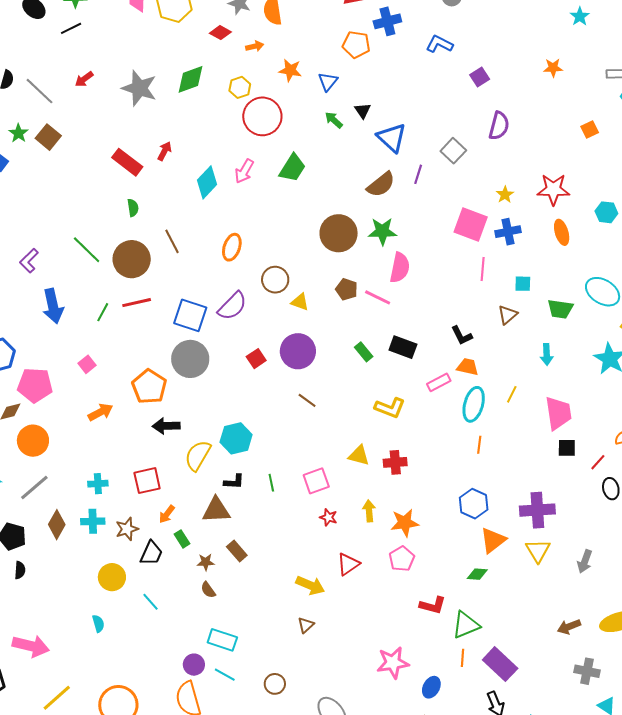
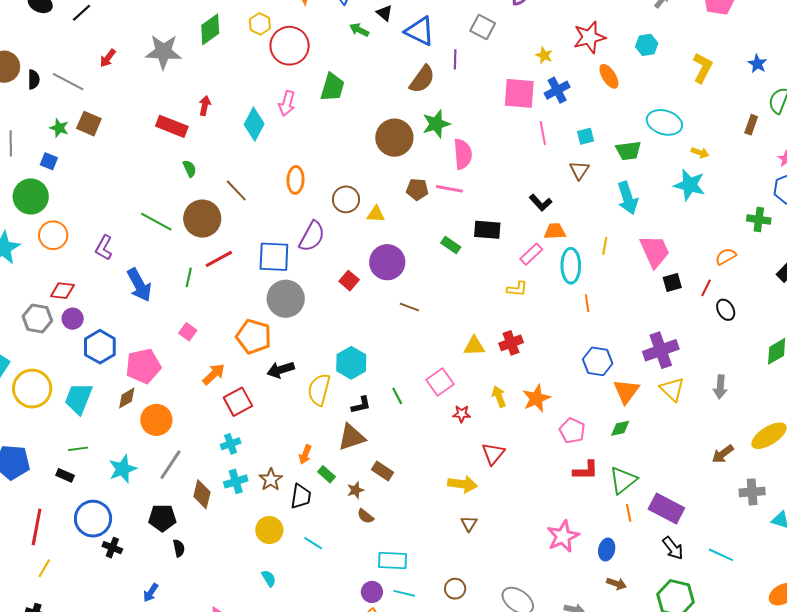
cyan arrow: (547, 354) -> (628, 198), size x1.5
yellow L-shape: (390, 408) -> (517, 289), moved, size x0.7
red square: (147, 481) -> (238, 402), moved
pink pentagon: (402, 559) -> (572, 431), moved

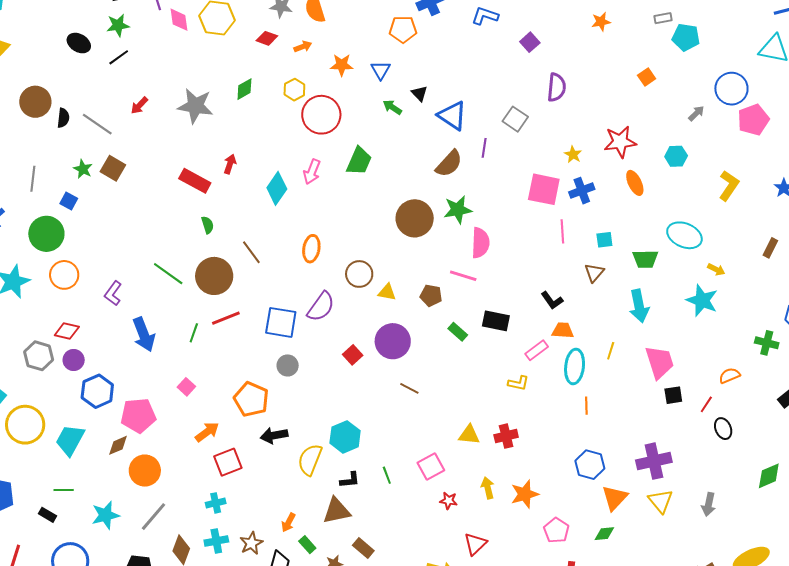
green diamond: (210, 29) -> (244, 89), size x0.7
brown pentagon: (417, 189) -> (431, 295), moved
gray circle: (286, 299) -> (288, 365), size x0.6

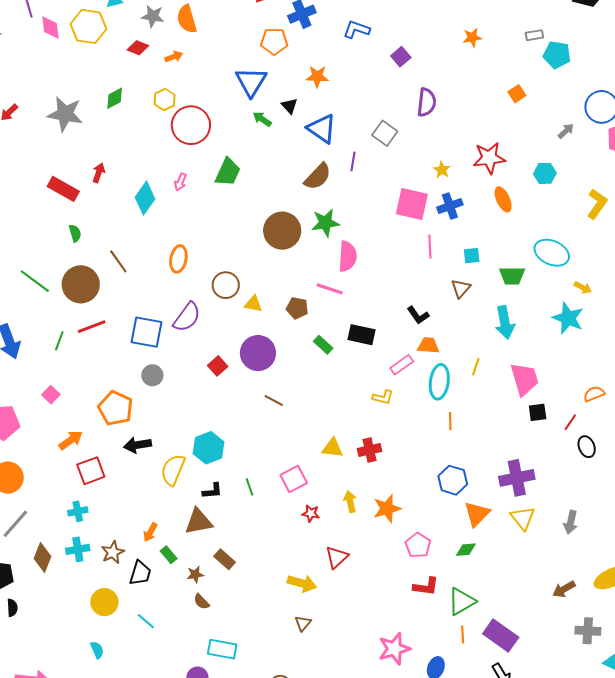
orange star: (342, 65) -> (317, 76), moved
blue triangle: (381, 70) -> (251, 82), size x1.6
pink arrow: (312, 172) -> (180, 182), size x0.7

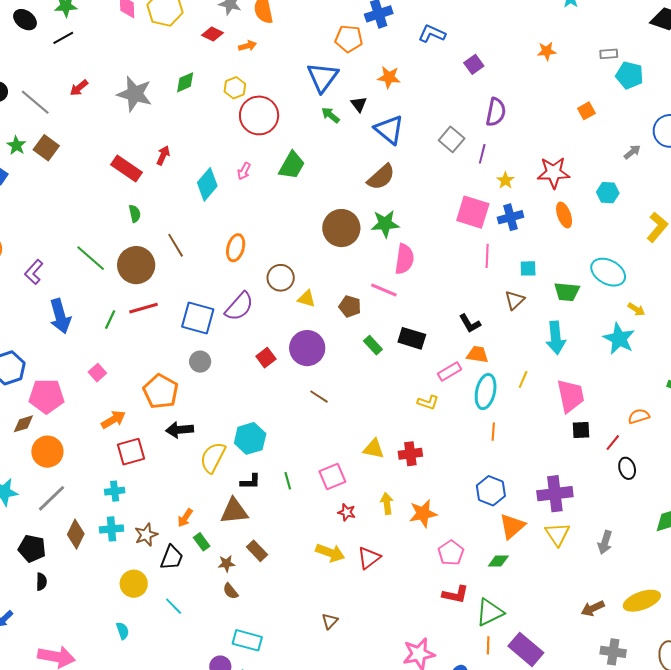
purple line: (353, 161) -> (482, 154), moved
yellow arrow: (302, 583) -> (330, 553), moved

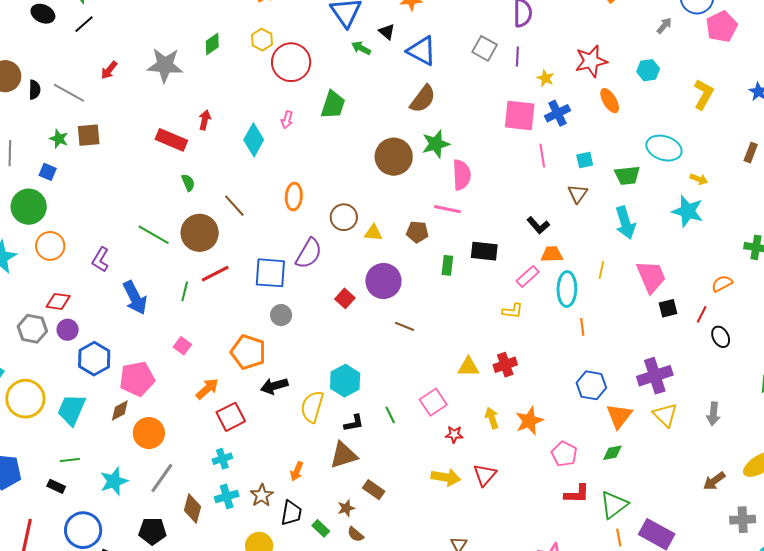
brown square: (46, 148) -> (89, 135), turned -30
green rectangle: (373, 345) -> (447, 265), turned 60
green rectangle: (202, 542) -> (321, 528), moved

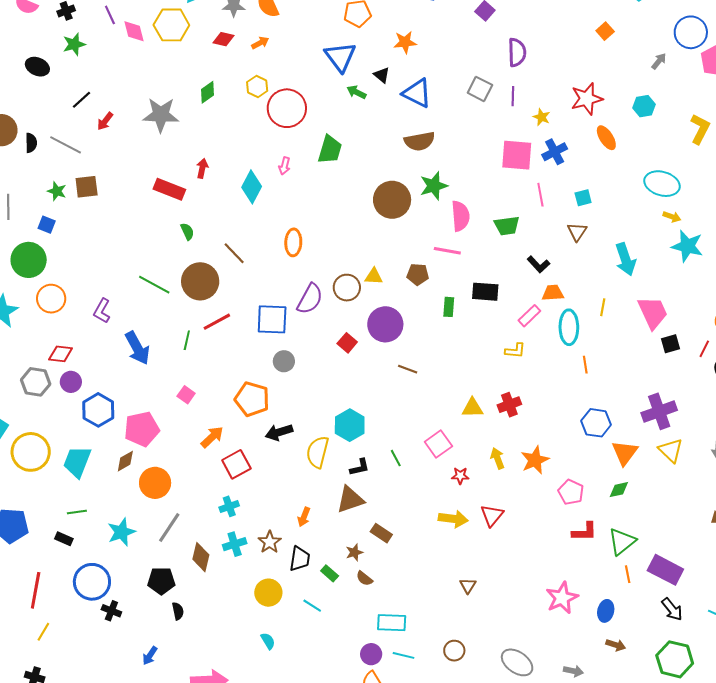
black line: (84, 24) -> (82, 100), moved
brown semicircle: (423, 99) -> (420, 141), turned 44
green trapezoid: (627, 175) -> (507, 226), moved
yellow arrow: (699, 179) -> (672, 217), moved
brown circle: (344, 217) -> (347, 288), moved

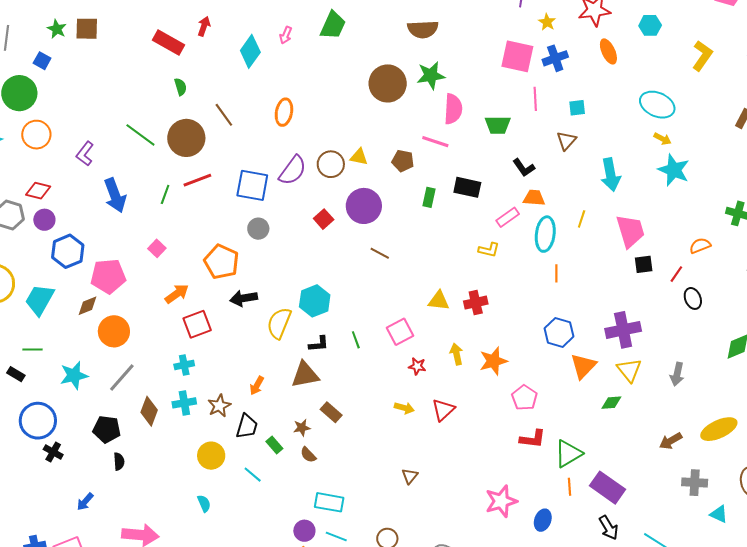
green diamond: (619, 490) -> (611, 403), moved
yellow arrow: (453, 519) -> (404, 408), size x0.7

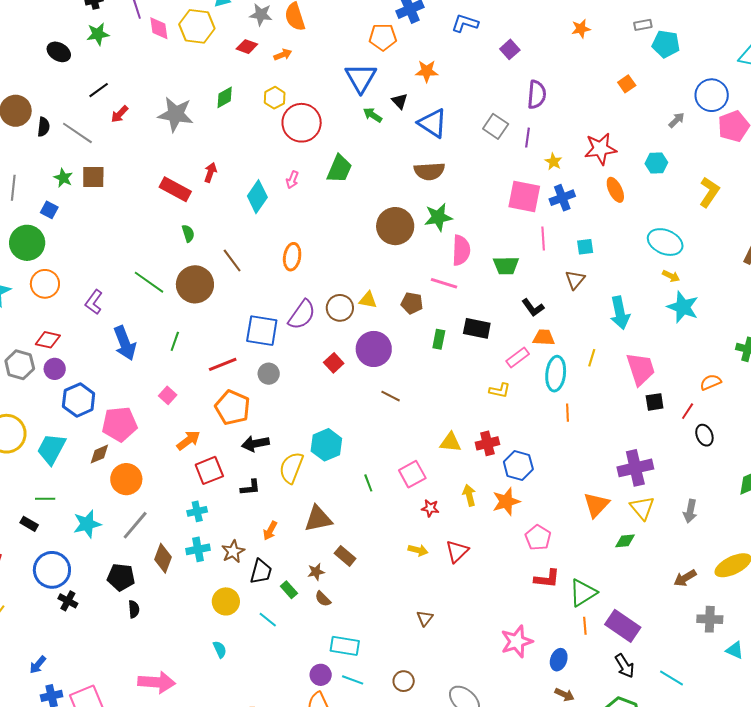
red line: (197, 180) -> (223, 364), moved
blue hexagon: (559, 332) -> (518, 465), moved
black L-shape: (319, 344) -> (250, 488), moved
blue arrow: (85, 502) -> (38, 665), moved

